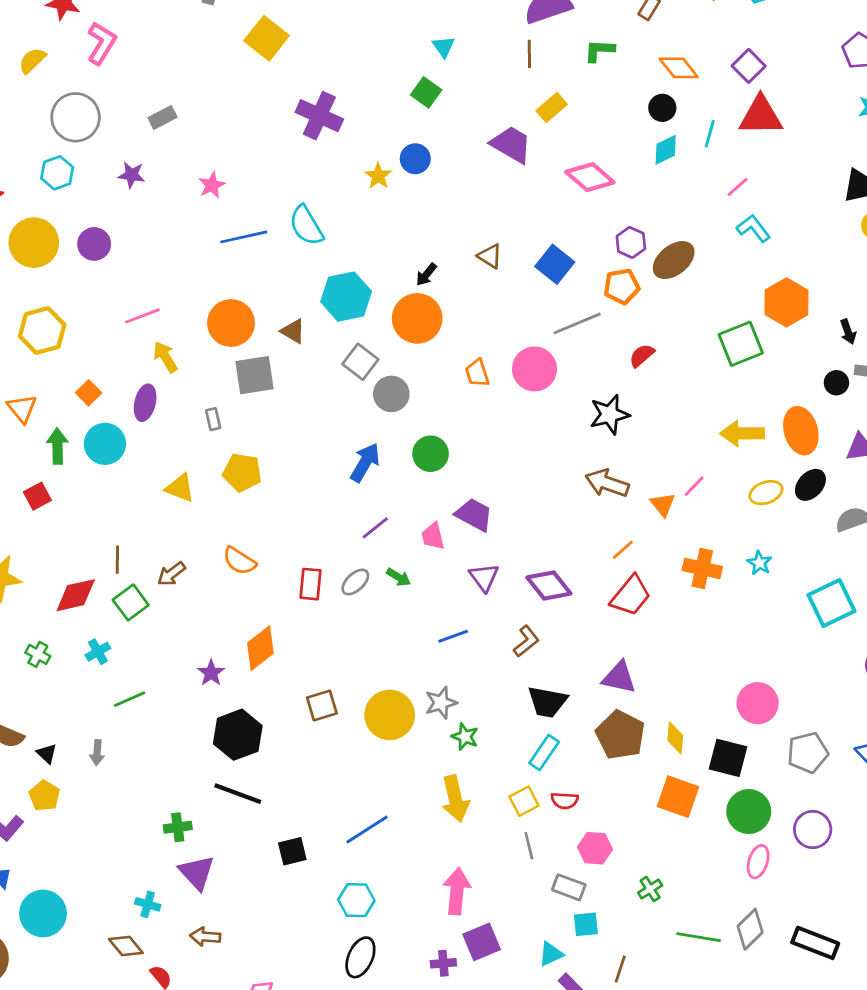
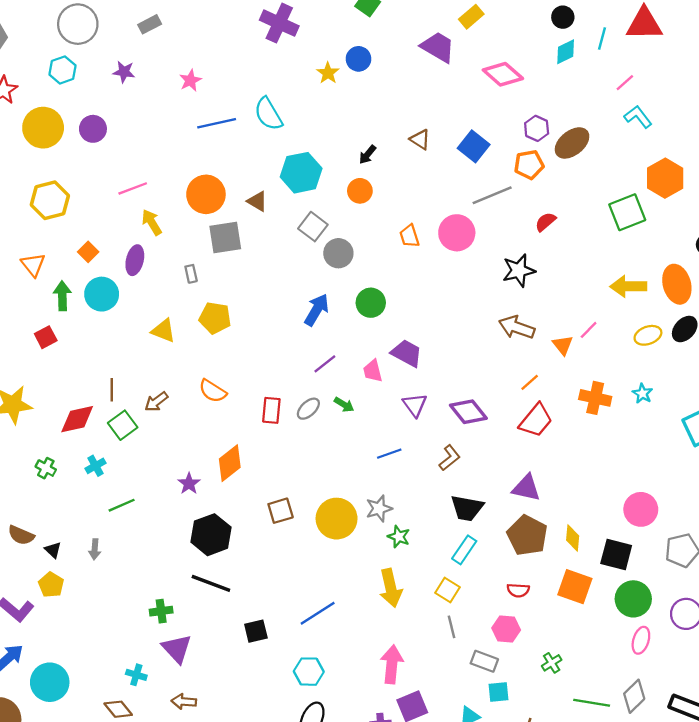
orange circle: (417, 318) -> (360, 191), size x0.6
yellow square: (524, 801) -> (448, 590), turned -30
red semicircle: (565, 801) -> (518, 590), moved

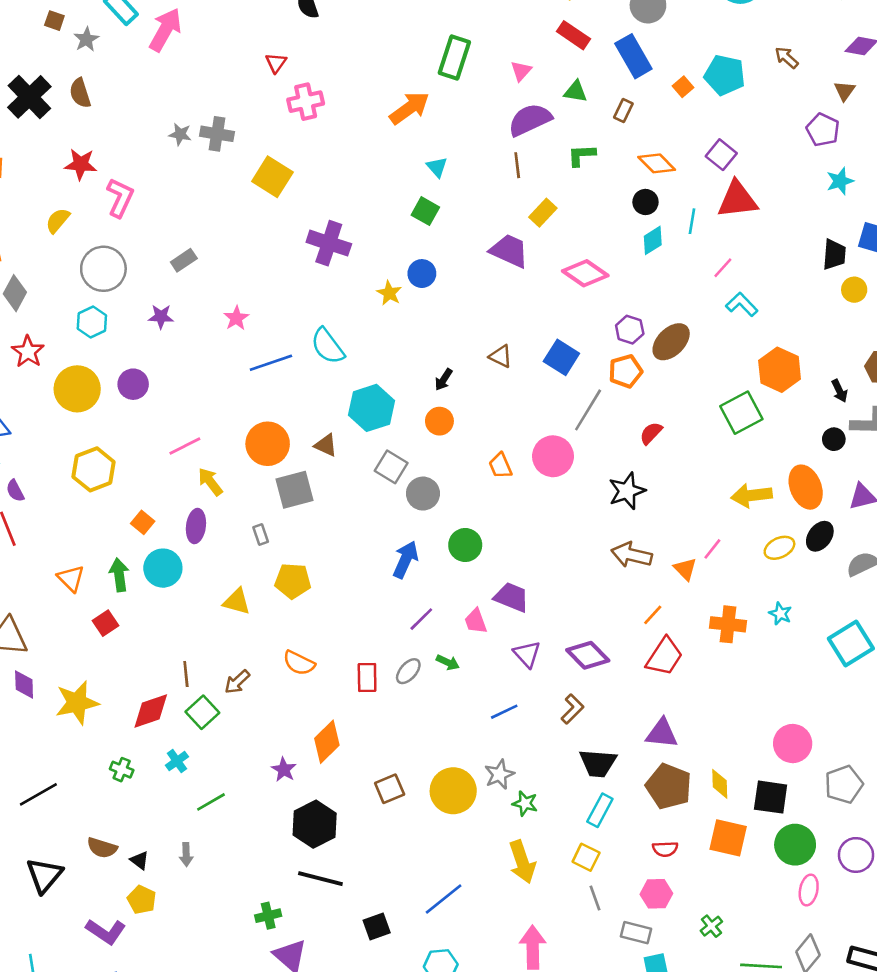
gray line: (492, 195) -> (588, 410), turned -30
orange triangle: (33, 265) -> (71, 578), moved

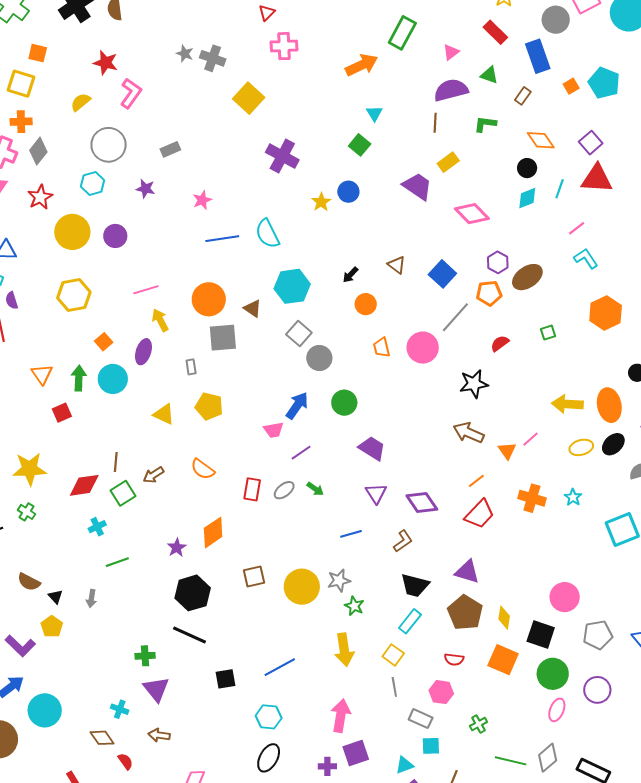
green square: (741, 413) -> (548, 333), moved, size x0.5
orange circle: (439, 421) -> (366, 304), moved
pink trapezoid: (476, 621) -> (274, 430), moved, turned -90
green cross: (122, 770) -> (27, 512), moved

